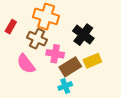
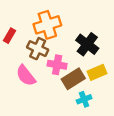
orange cross: (46, 16) -> (47, 25), turned -35
cyan cross: (65, 86) -> (84, 99), moved

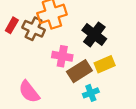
brown cross: (38, 49) -> (34, 29), moved
pink semicircle: (26, 76) -> (29, 92), moved

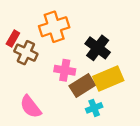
brown cross: (34, 29) -> (26, 53), moved
yellow rectangle: (105, 64) -> (108, 78), size x1.4

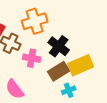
black cross: (98, 48) -> (59, 46), moved
pink cross: (65, 70) -> (32, 58), moved

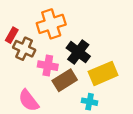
brown rectangle: (59, 71) -> (65, 80), moved
cyan cross: (69, 90) -> (90, 102), turned 32

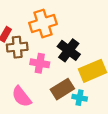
brown cross: (24, 49) -> (17, 47), turned -30
brown rectangle: (65, 80) -> (62, 89), moved

